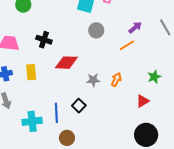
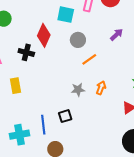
orange line: (127, 45) -> (89, 59), moved
red diamond: (66, 63) -> (44, 35), moved, turned -65
black square: (79, 106) -> (65, 116), turned 32

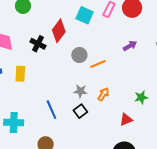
gray circle: (78, 40) -> (79, 55), moved
black square: (65, 116) -> (80, 111), moved, turned -32
blue line: (43, 125) -> (51, 110), moved, turned -30

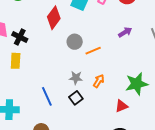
black cross: (38, 44) -> (20, 37), moved
green star: (141, 97) -> (137, 84), size x1.6

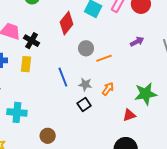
blue line: (47, 96) -> (63, 77), moved

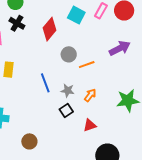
black cross: (32, 41) -> (17, 23), moved
purple arrow: (137, 42) -> (120, 48), size x1.5
red triangle: (129, 115) -> (90, 125), moved

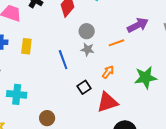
orange line: (87, 65) -> (116, 43), moved
gray star: (68, 91) -> (87, 49), moved
red triangle: (90, 125) -> (107, 102), size x1.6

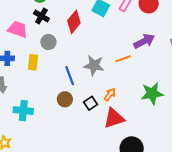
gray circle: (87, 31) -> (48, 42), moved
gray star: (87, 49) -> (94, 65), size x1.5
orange arrow: (108, 72) -> (110, 95), moved
brown circle: (47, 118) -> (65, 99), moved

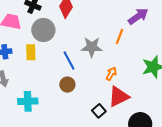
gray circle: (48, 42) -> (43, 30), size x1.5
orange line: (123, 59) -> (120, 37), turned -42
black square: (91, 103) -> (99, 111), moved

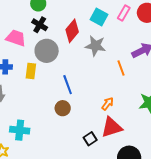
orange line: (120, 37) -> (121, 68), turned -49
gray star: (92, 47) -> (96, 46), moved
cyan cross: (28, 101) -> (20, 130), moved

